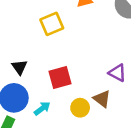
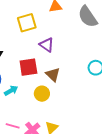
purple triangle: (117, 73) -> (47, 45), moved
brown triangle: (102, 99) -> (53, 75), moved

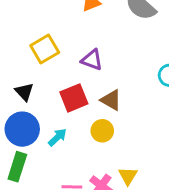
yellow square: (27, 23) -> (45, 49), moved

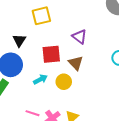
purple triangle: (92, 60) -> (79, 37), moved
cyan arrow: (57, 137) -> (40, 79), moved

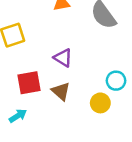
yellow circle: (64, 82) -> (100, 103), moved

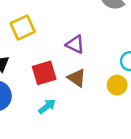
cyan arrow: (18, 116) -> (47, 106), moved

